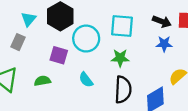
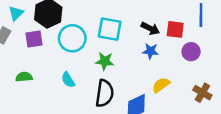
purple square: (59, 55) -> (34, 39), moved, turned -30

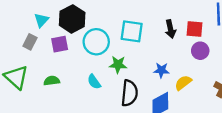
black arrow: (150, 28) -> (170, 29), turned 54
blue star: (150, 51) -> (161, 70), moved
purple circle: (191, 52) -> (200, 51), moved
green star: (105, 61) -> (118, 65), moved

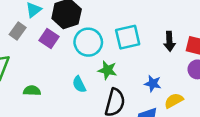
cyan square: (132, 31) -> (128, 37), turned -30
purple square: (60, 44) -> (49, 38), turned 36
green semicircle: (52, 81) -> (32, 91), moved

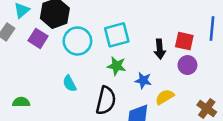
black arrow: (169, 41) -> (160, 49), moved
green star: (108, 70) -> (117, 66), moved
green semicircle: (32, 91) -> (21, 102), moved

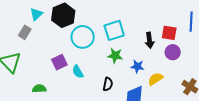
purple square: (38, 38) -> (59, 62), moved, turned 35
black semicircle: (106, 101) -> (108, 84), size x0.6

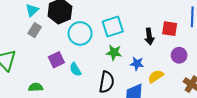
gray rectangle: (25, 32) -> (35, 30), moved
purple circle: (173, 52) -> (179, 55), moved
black semicircle: (108, 84) -> (107, 82), size x1.5

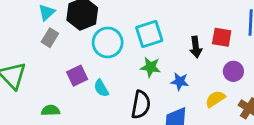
yellow semicircle: (156, 76) -> (215, 99), moved

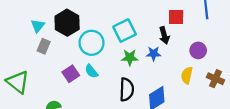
red square: (222, 37) -> (176, 17), moved
blue star: (180, 81) -> (154, 54), moved
cyan semicircle: (101, 88) -> (91, 71), moved
yellow semicircle: (215, 99) -> (187, 75), turned -35

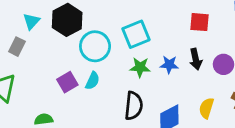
black arrow: (164, 35) -> (196, 59), moved
gray rectangle: (44, 46) -> (17, 47), moved
cyan semicircle: (91, 71) -> (92, 81), turned -120
yellow semicircle: (187, 75) -> (206, 108), moved

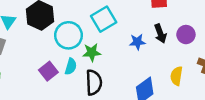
green star: (140, 67) -> (92, 52), moved
black semicircle: (134, 106) -> (94, 82), moved

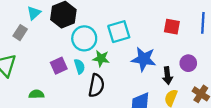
black arrow: (160, 34) -> (167, 76), moved
blue star: (137, 42) -> (144, 59), size x1.6
cyan semicircle: (71, 66) -> (79, 66), turned -48

